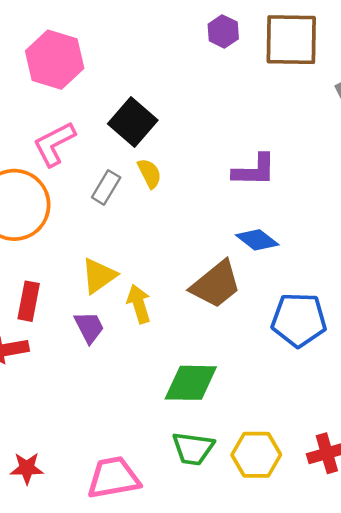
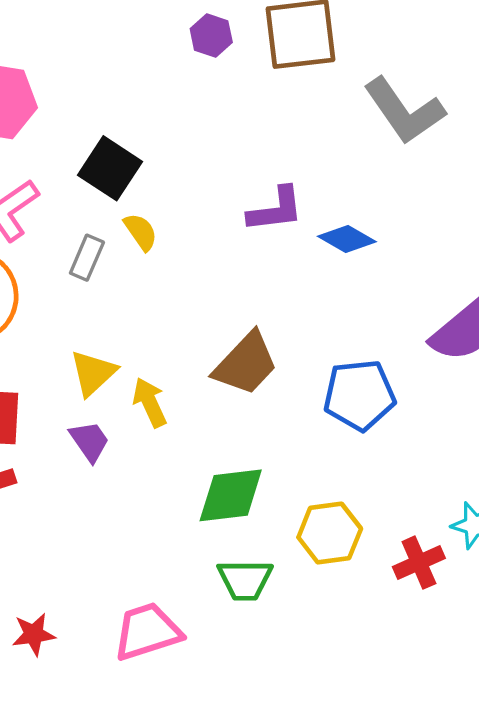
blue diamond: (257, 240) -> (347, 239), moved
yellow hexagon: (256, 455) -> (330, 533), moved

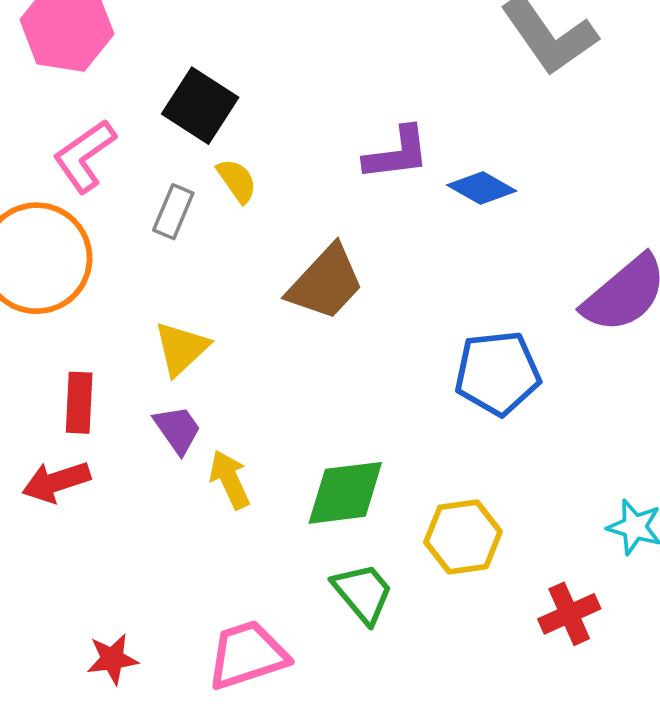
brown trapezoid: (246, 364) -> (326, 283), moved
yellow arrow: (150, 402) -> (230, 480), moved
red cross: (419, 563) -> (569, 614), moved
green trapezoid: (245, 580) -> (363, 593), turned -130

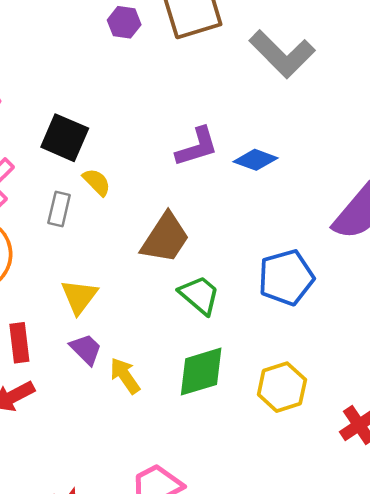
green trapezoid: (363, 593) -> (199, 295), moved

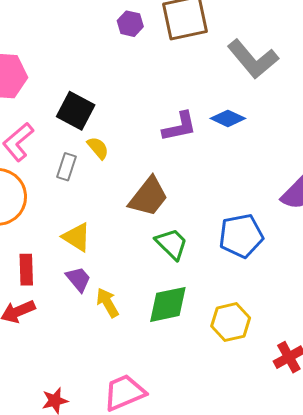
blue diamond: (255, 160) -> (228, 118), moved
yellow triangle: (79, 297) -> (77, 237), turned -40

